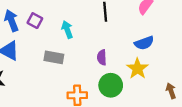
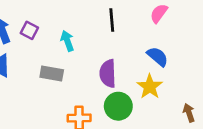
blue semicircle: (144, 43) -> (158, 57), turned -120
purple semicircle: (102, 57) -> (108, 74), size x1.5

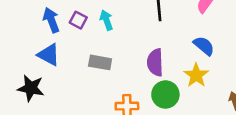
cyan arrow: (67, 41) -> (106, 20), moved

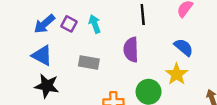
blue arrow: (51, 20) -> (44, 24), turned -110
purple semicircle: (155, 62) -> (131, 50), moved
black star: (31, 88) -> (47, 86), moved

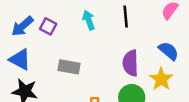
cyan arrow: (95, 24) -> (89, 20), moved
purple semicircle: (131, 50) -> (130, 63), moved

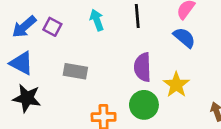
blue semicircle: (169, 51) -> (184, 38), moved

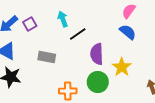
black line: (137, 16) -> (78, 34), moved, turned 60
purple square: (52, 27) -> (30, 24), turned 32

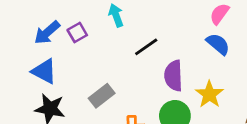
cyan arrow: (63, 19) -> (116, 15), moved
gray rectangle: (47, 57) -> (102, 96), moved, turned -48

